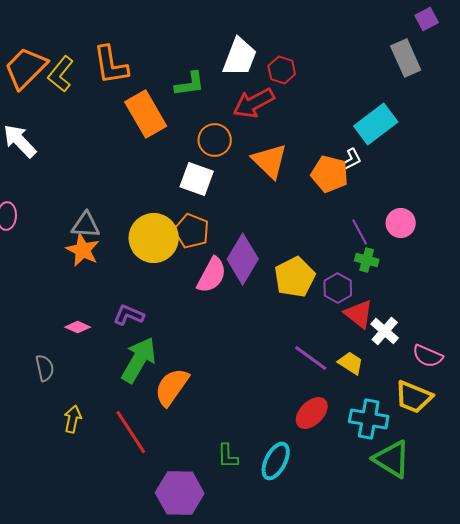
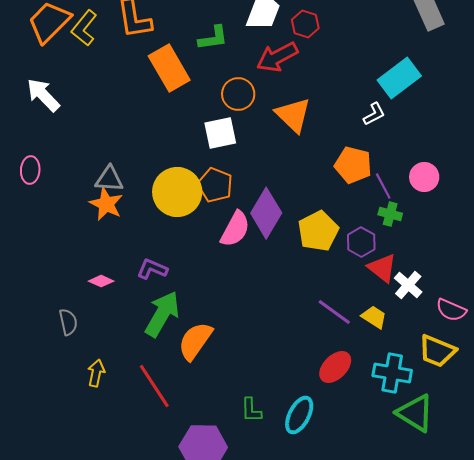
orange pentagon: (330, 174) -> (353, 165), moved
white square: (197, 179) -> (220, 133), turned -32

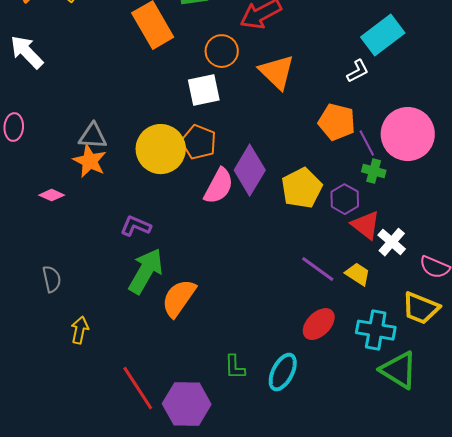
pink circle: (424, 177) -> (408, 134), size x1.8
pink diamond: (101, 281) -> (52, 195), moved
red line: (154, 386) -> (138, 388), moved

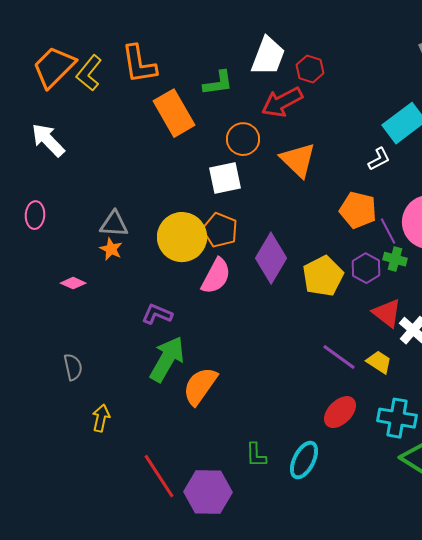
orange star: (90, 161) -> (111, 249), size x0.7
pink semicircle: (219, 186) -> (216, 276), moved
purple hexagon: (345, 199) -> (366, 268), moved

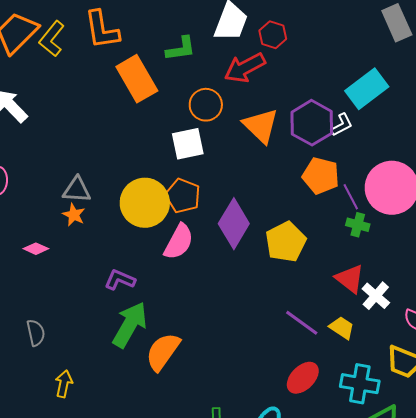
purple hexagon: (366, 268) -> (312, 123), moved, size x1.5

